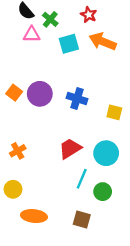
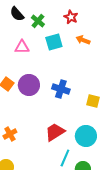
pink triangle: (32, 34) -> (22, 47), moved
orange arrow: (103, 41) -> (83, 40), size x0.6

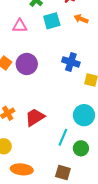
blue cross: (61, 89) -> (71, 62), moved
red trapezoid: (55, 132) -> (35, 117), moved

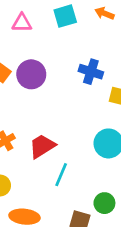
cyan line: (63, 137) -> (61, 175), moved
green circle: (81, 148) -> (104, 203), moved

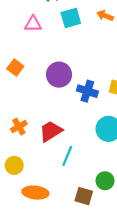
blue cross: (91, 72) -> (87, 91), moved
purple circle: (31, 74) -> (59, 75), moved

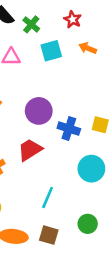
red trapezoid: (51, 131) -> (30, 150), moved
brown square: (84, 196) -> (49, 235), moved

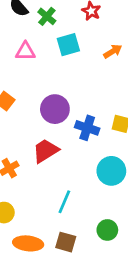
orange arrow: (88, 48) -> (113, 51), moved, turned 126

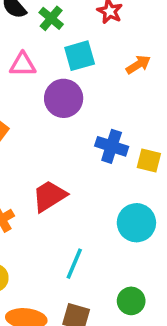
purple circle: (55, 109) -> (64, 98), moved
blue cross: (87, 128) -> (112, 146), moved

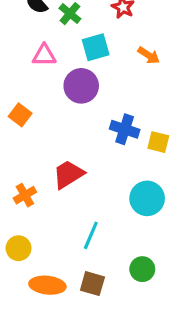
orange arrow: (138, 65) -> (149, 55), turned 65

